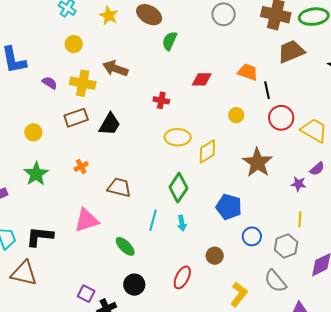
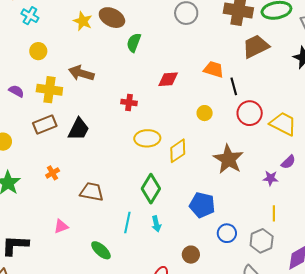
yellow star: (109, 16) -> (83, 21), moved
pink triangle: (87, 220) -> (61, 226), size x0.6

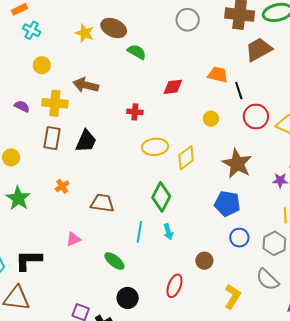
green semicircle: (134, 43) -> (137, 52), turned 102
brown rectangle: (45, 125) -> (52, 138), turned -55
blue pentagon: (202, 205) -> (227, 204), moved

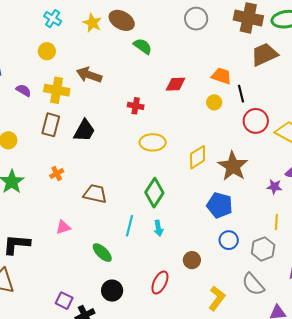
cyan cross: (32, 30) -> (53, 19), moved
yellow circle: (211, 119) -> (214, 102), moved
yellow diamond: (186, 158) -> (198, 157), moved

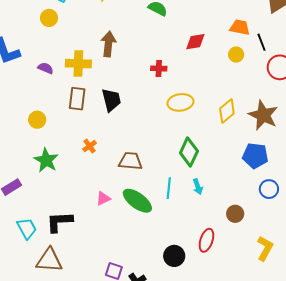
yellow circle: (47, 51) -> (49, 18), moved
brown arrow: (89, 75) -> (108, 44), turned 85
black trapezoid: (84, 131) -> (111, 100), turned -35
green ellipse: (102, 253) -> (137, 201), moved, size x1.4
black circle: (112, 291) -> (174, 256), moved

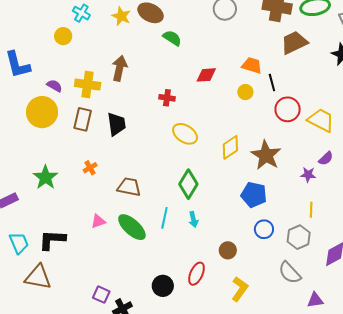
yellow ellipse: (180, 102) -> (185, 134), turned 35
yellow circle: (37, 120) -> (42, 112), moved, size x1.8
yellow L-shape: (265, 248) -> (240, 289), moved

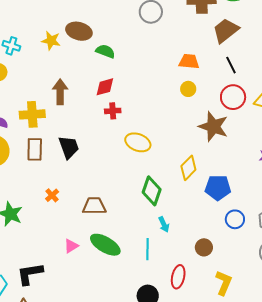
red diamond: (206, 75) -> (105, 87), moved
black line: (272, 82) -> (231, 65), moved
yellow diamond: (230, 147) -> (188, 168), moved
brown star: (266, 155) -> (213, 127), moved
cyan line: (164, 218) -> (148, 249), moved

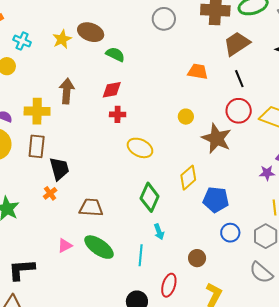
yellow star: (51, 41) -> (62, 39), turned 30
yellow circle: (188, 89) -> (186, 117), moved
black trapezoid: (69, 147) -> (59, 169), moved

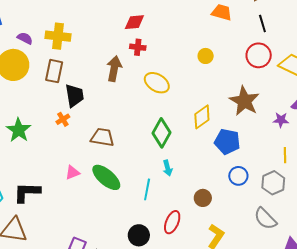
brown arrow: (67, 91) -> (114, 69), moved
brown star: (217, 138) -> (244, 101), moved

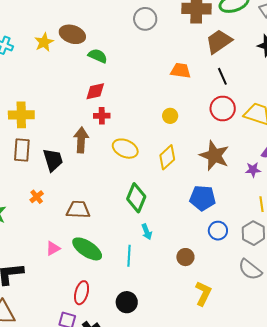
black trapezoid: (74, 96) -> (53, 160), moved
yellow diamond: (202, 117) -> (167, 157), moved
red ellipse: (172, 222) -> (82, 293), moved

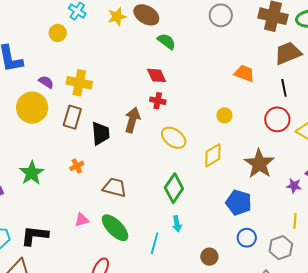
red diamond: (95, 91) -> (157, 75), turned 65

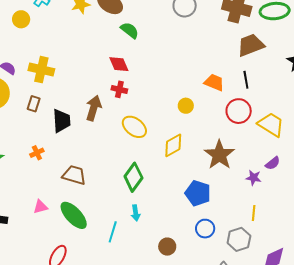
orange trapezoid: (244, 73) -> (214, 82), moved
brown rectangle: (72, 117) -> (34, 104), size x0.7

